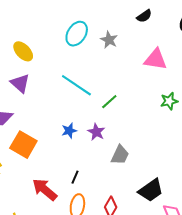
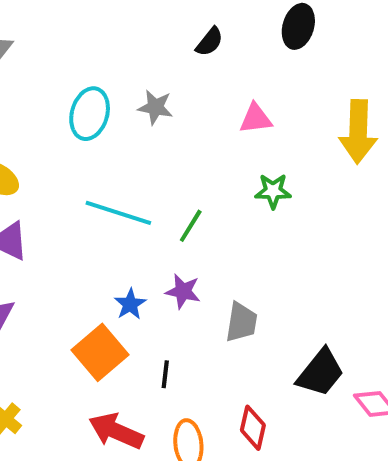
pink triangle: (156, 59) -> (256, 119), size x0.7
green star: (169, 101) -> (273, 191), moved, turned 30
orange square: (23, 145) -> (100, 352), moved, turned 36
black line: (75, 177) -> (165, 374), moved

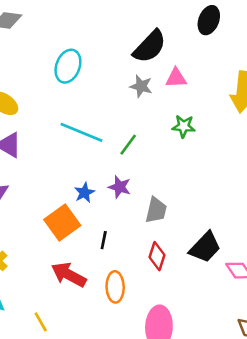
black semicircle: (209, 42) -> (150, 47), moved, size x1.8
gray star: (155, 107) -> (141, 86), moved
red diamond: (253, 428) -> (157, 256), moved

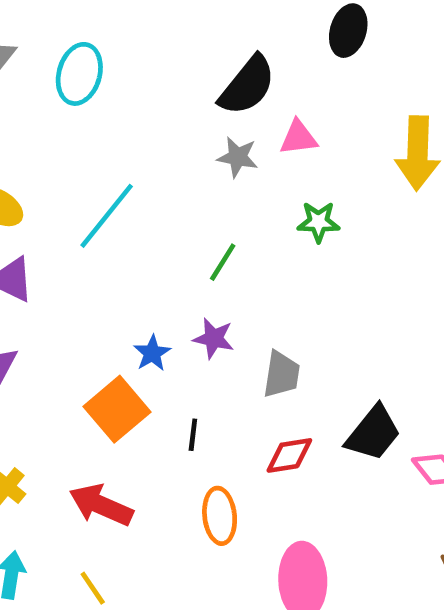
cyan ellipse: (68, 66) -> (79, 74), moved
cyan line: (82, 132) -> (107, 216), moved, turned -69
red diamond: (157, 256) -> (289, 455), turned 68
red arrow: (69, 275) -> (101, 505), moved

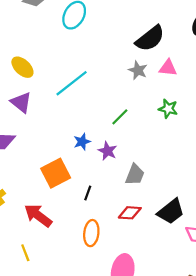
blue star: (152, 353) -> (82, 142), moved

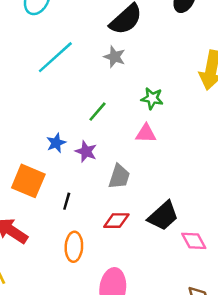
pink triangle: (168, 68) -> (146, 133), moved
cyan line: (72, 83) -> (55, 57), moved
orange square: (56, 173) -> (28, 181), turned -36

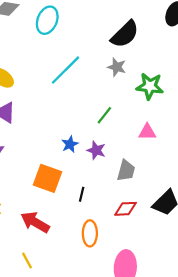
green star: (152, 98) -> (150, 86), moved, size x1.4

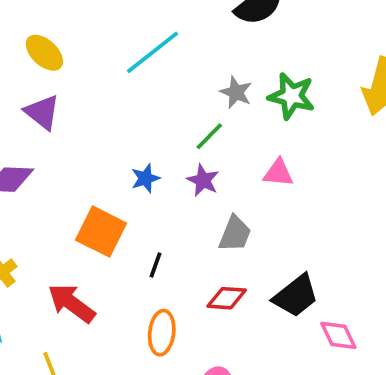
gray star: (117, 67) -> (236, 92), moved
purple star: (96, 150) -> (203, 180), moved

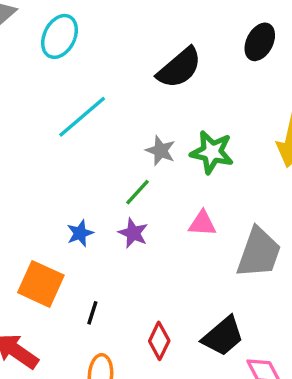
gray trapezoid: (235, 234) -> (259, 253), moved, size x1.5
red diamond: (227, 298) -> (159, 341), turned -66

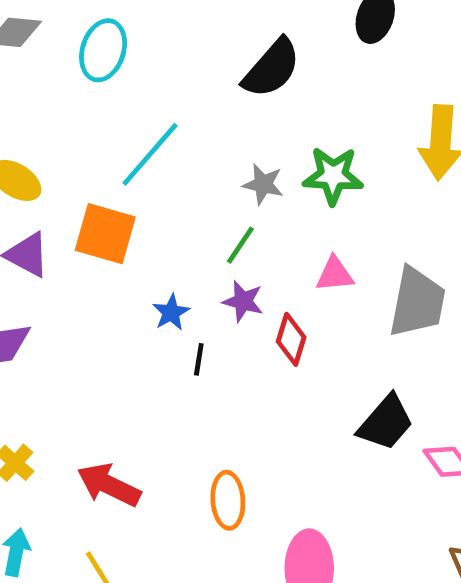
orange square: (41, 284) -> (105, 234), moved
black line: (92, 313) -> (199, 359), moved
red diamond: (159, 341) -> (291, 339), moved

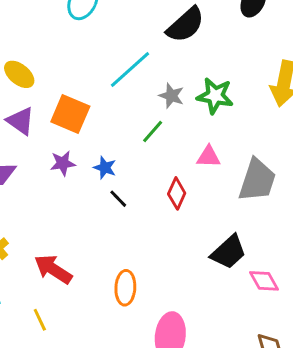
cyan line: (150, 154) -> (130, 69), moved
purple star: (243, 301) -> (63, 163), moved, turned -30
blue star: (171, 312) -> (105, 168), turned -30
black line: (199, 359) -> (118, 199), turned -60

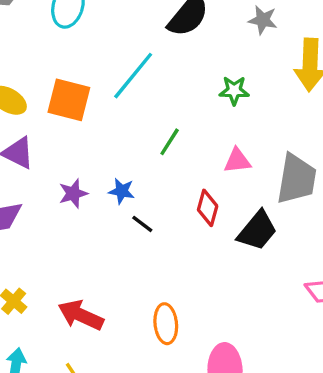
gray star: (171, 96) -> (263, 20), moved
green star: (215, 96) -> (234, 91), size x0.7
orange square: (70, 114) -> (69, 100), moved
black trapezoid: (229, 252) -> (257, 231), moved

